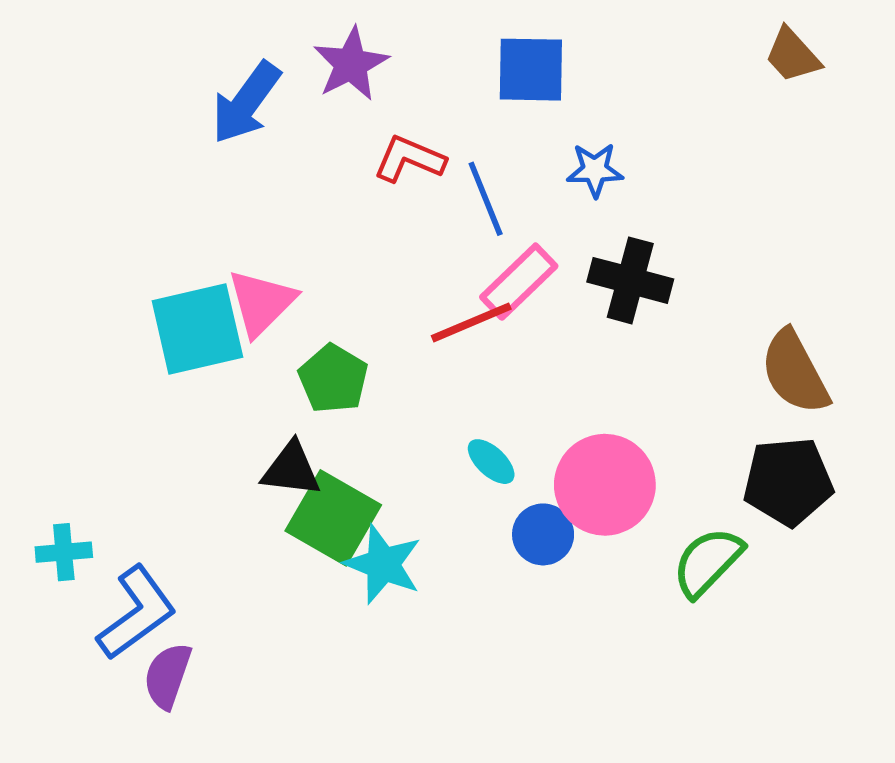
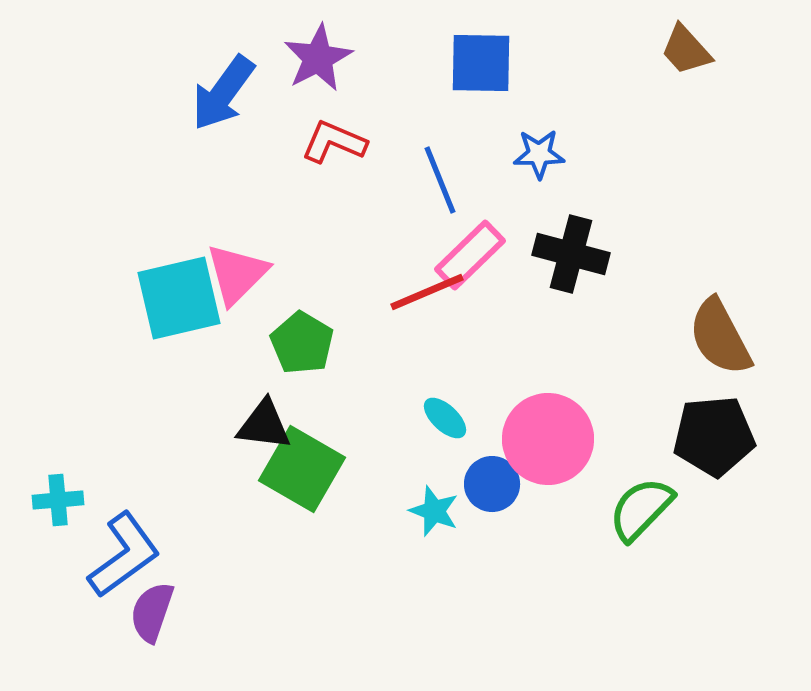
brown trapezoid: (793, 55) -> (686, 50), moved
red L-shape: (409, 159) -> (334, 142), moved
cyan star: (383, 564) -> (434, 511), moved, size x0.7

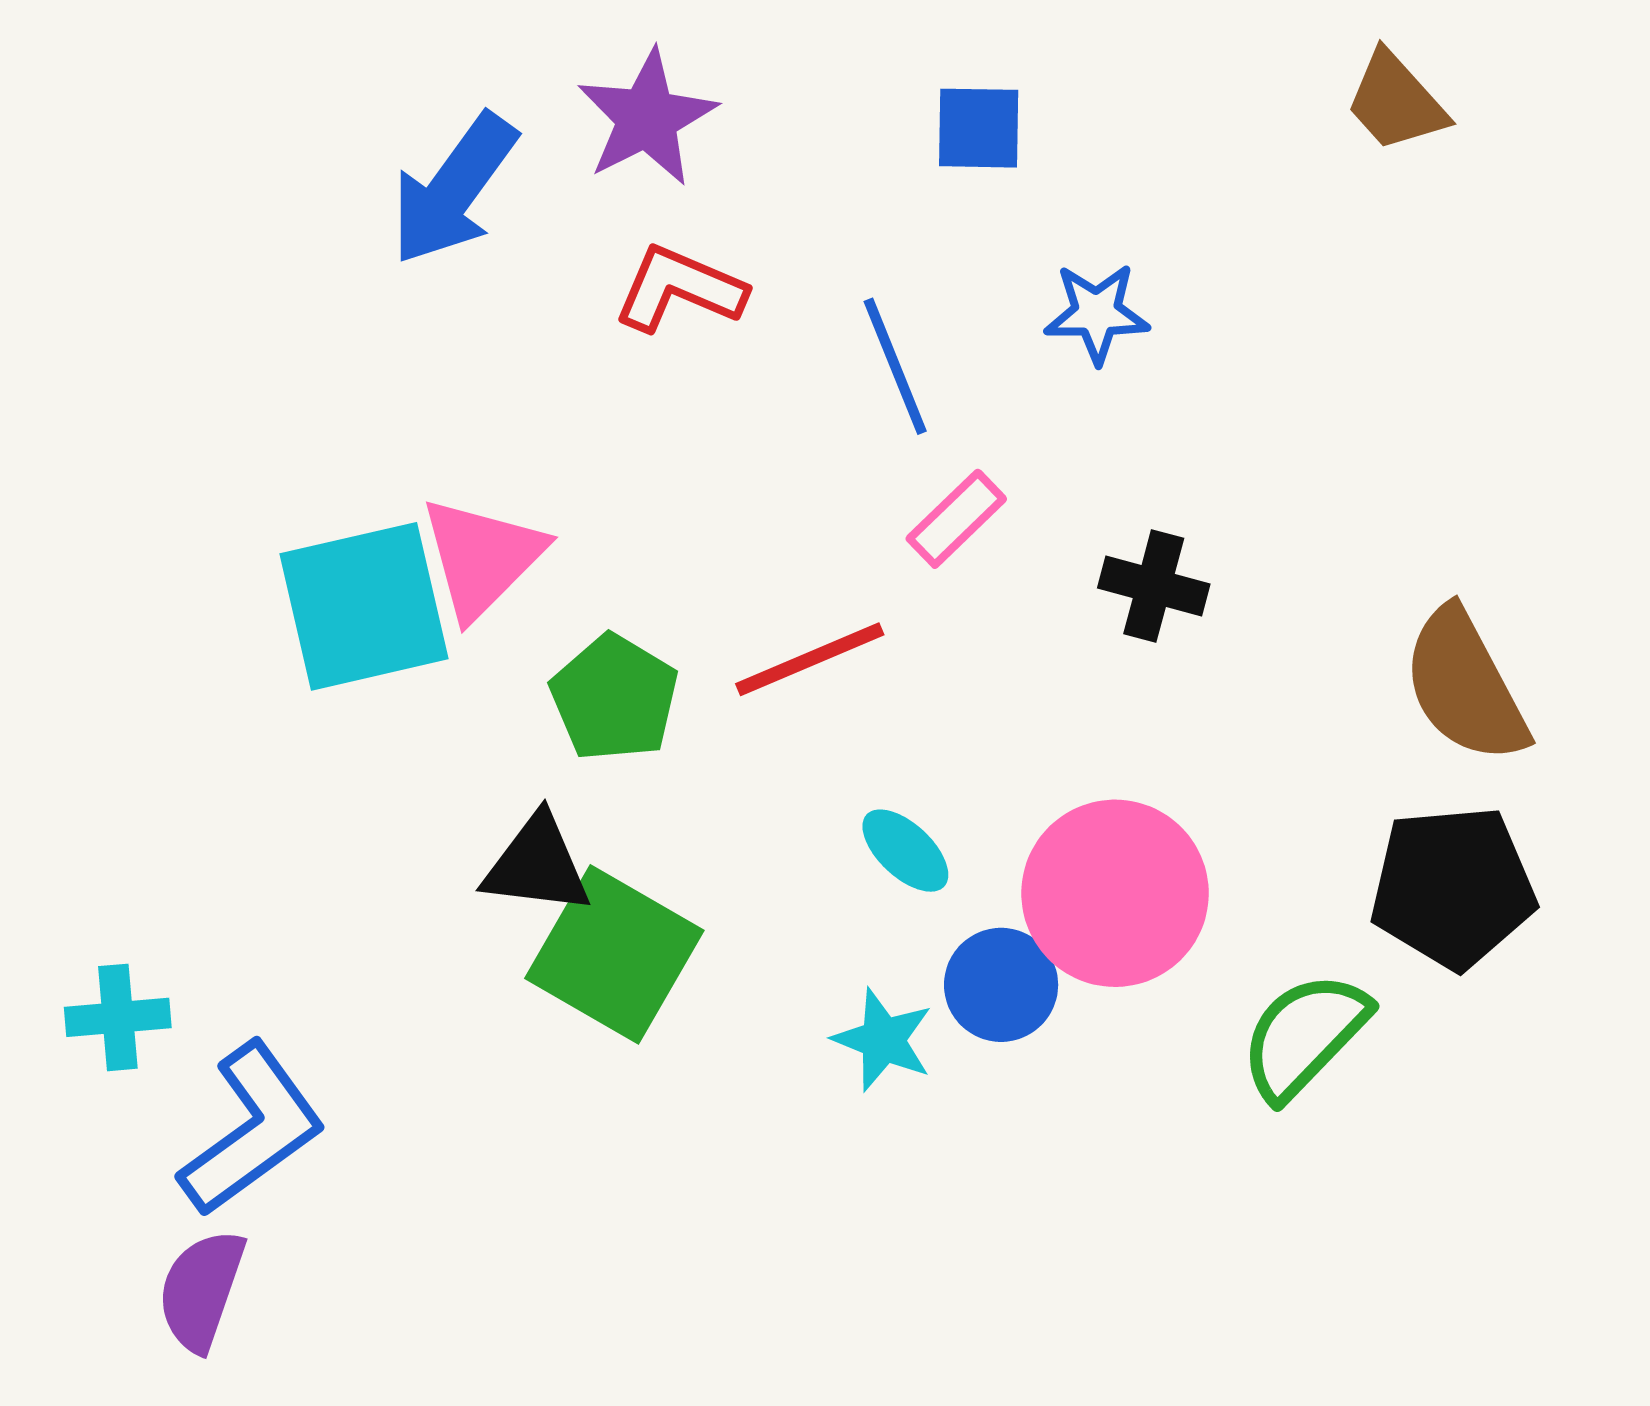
blue square: (481, 63) -> (979, 128), size x0.7
black cross: (571, 254) -> (1154, 586), moved, size x0.7
pink rectangle: (470, 255) -> (956, 519), size x0.7
red line: (427, 292) -> (810, 659), moved
purple semicircle: (152, 612) -> (201, 1290), moved

